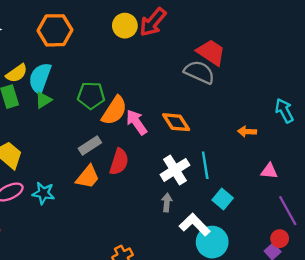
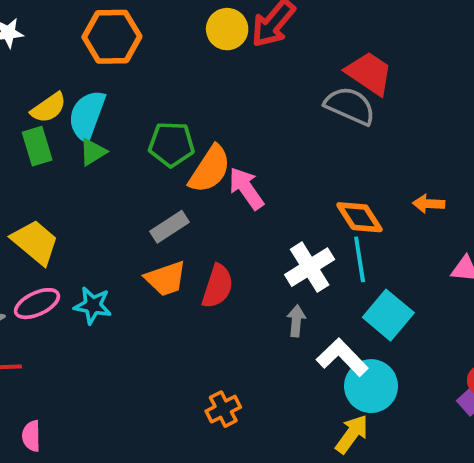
orange diamond: (176, 122) -> (360, 217), moved
red semicircle: (119, 162) -> (217, 286), moved
orange trapezoid: (88, 177) -> (166, 279), turned 32
cyan square: (223, 199) -> (388, 315), size x1.4

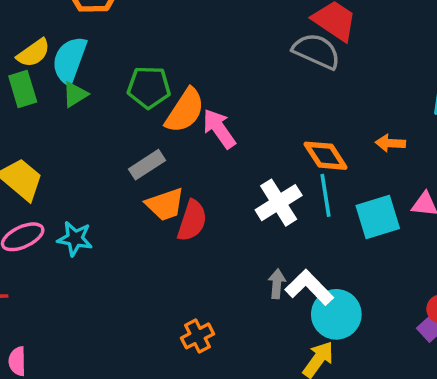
orange trapezoid: (166, 279) -> (165, 204), moved
cyan square: (388, 315) -> (378, 217), moved, turned 33
gray arrow: (296, 321) -> (277, 284), moved

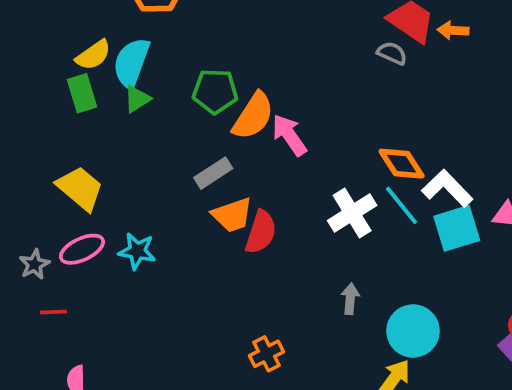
gray semicircle: (316, 51) -> (392, 53), size x0.6
orange arrow: (390, 143) -> (453, 30), moved
cyan line: (325, 195) -> (402, 205), turned -30
white L-shape: (309, 287) -> (447, 188), moved

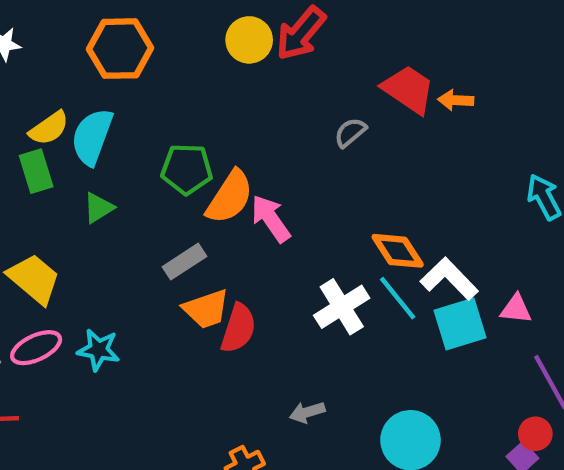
gray semicircle: (392, 53) -> (350, 132), moved, turned -64
green triangle: (137, 99) -> (98, 208), moved
gray arrow: (350, 299) -> (307, 412), moved, turned -112

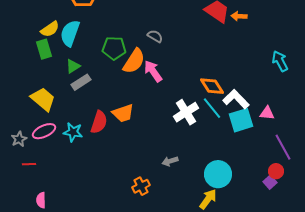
gray semicircle: (350, 132) -> (155, 36), moved, turned 70
gray rectangle: (185, 262) -> (81, 82), moved
red semicircle: (238, 328) -> (99, 122), moved

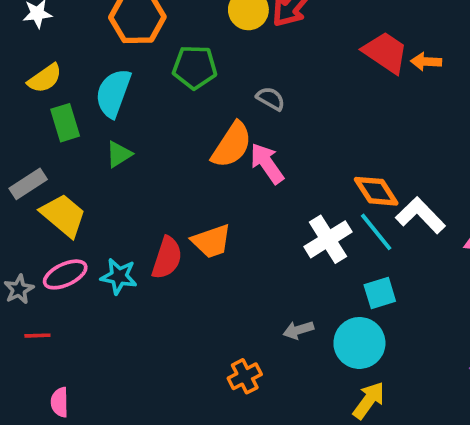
yellow semicircle: (50, 29) -> (45, 78), moved
green pentagon: (114, 48) -> (195, 67), moved
gray rectangle: (81, 82) -> (28, 184), moved
cyan square: (241, 120) -> (380, 293), moved, size x0.7
cyan circle: (218, 174) -> (359, 343), moved

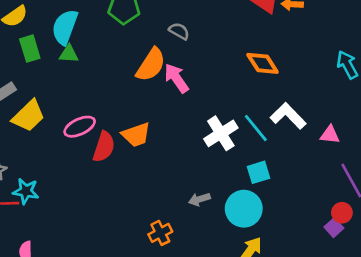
green triangle: (119, 154) -> (69, 54), moved, turned 35
orange diamond: (376, 191) -> (263, 63), moved
yellow trapezoid: (63, 215) -> (28, 116), turned 96
pink ellipse: (65, 274) -> (80, 127), moved
cyan star: (119, 276) -> (26, 191), moved

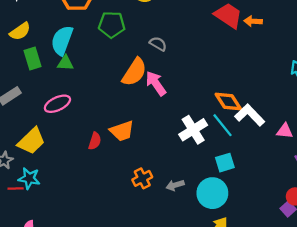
orange diamond: (263, 63) -> (228, 101), moved
yellow trapezoid: (28, 116) -> (31, 141), moved
pink ellipse: (80, 127) -> (57, 104), moved
red semicircle: (104, 147) -> (95, 141), size x0.7
orange cross: (160, 233) -> (142, 178), moved

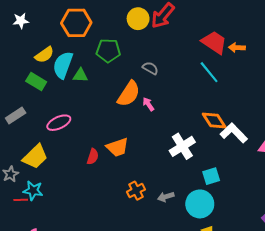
yellow semicircle: (20, 31) -> (44, 55), moved
green rectangle: (33, 59) -> (36, 81), turned -42
green triangle: (65, 63) -> (80, 75), moved
pink arrow: (156, 83) -> (148, 104), size x0.6
cyan line: (223, 125) -> (209, 72), moved

